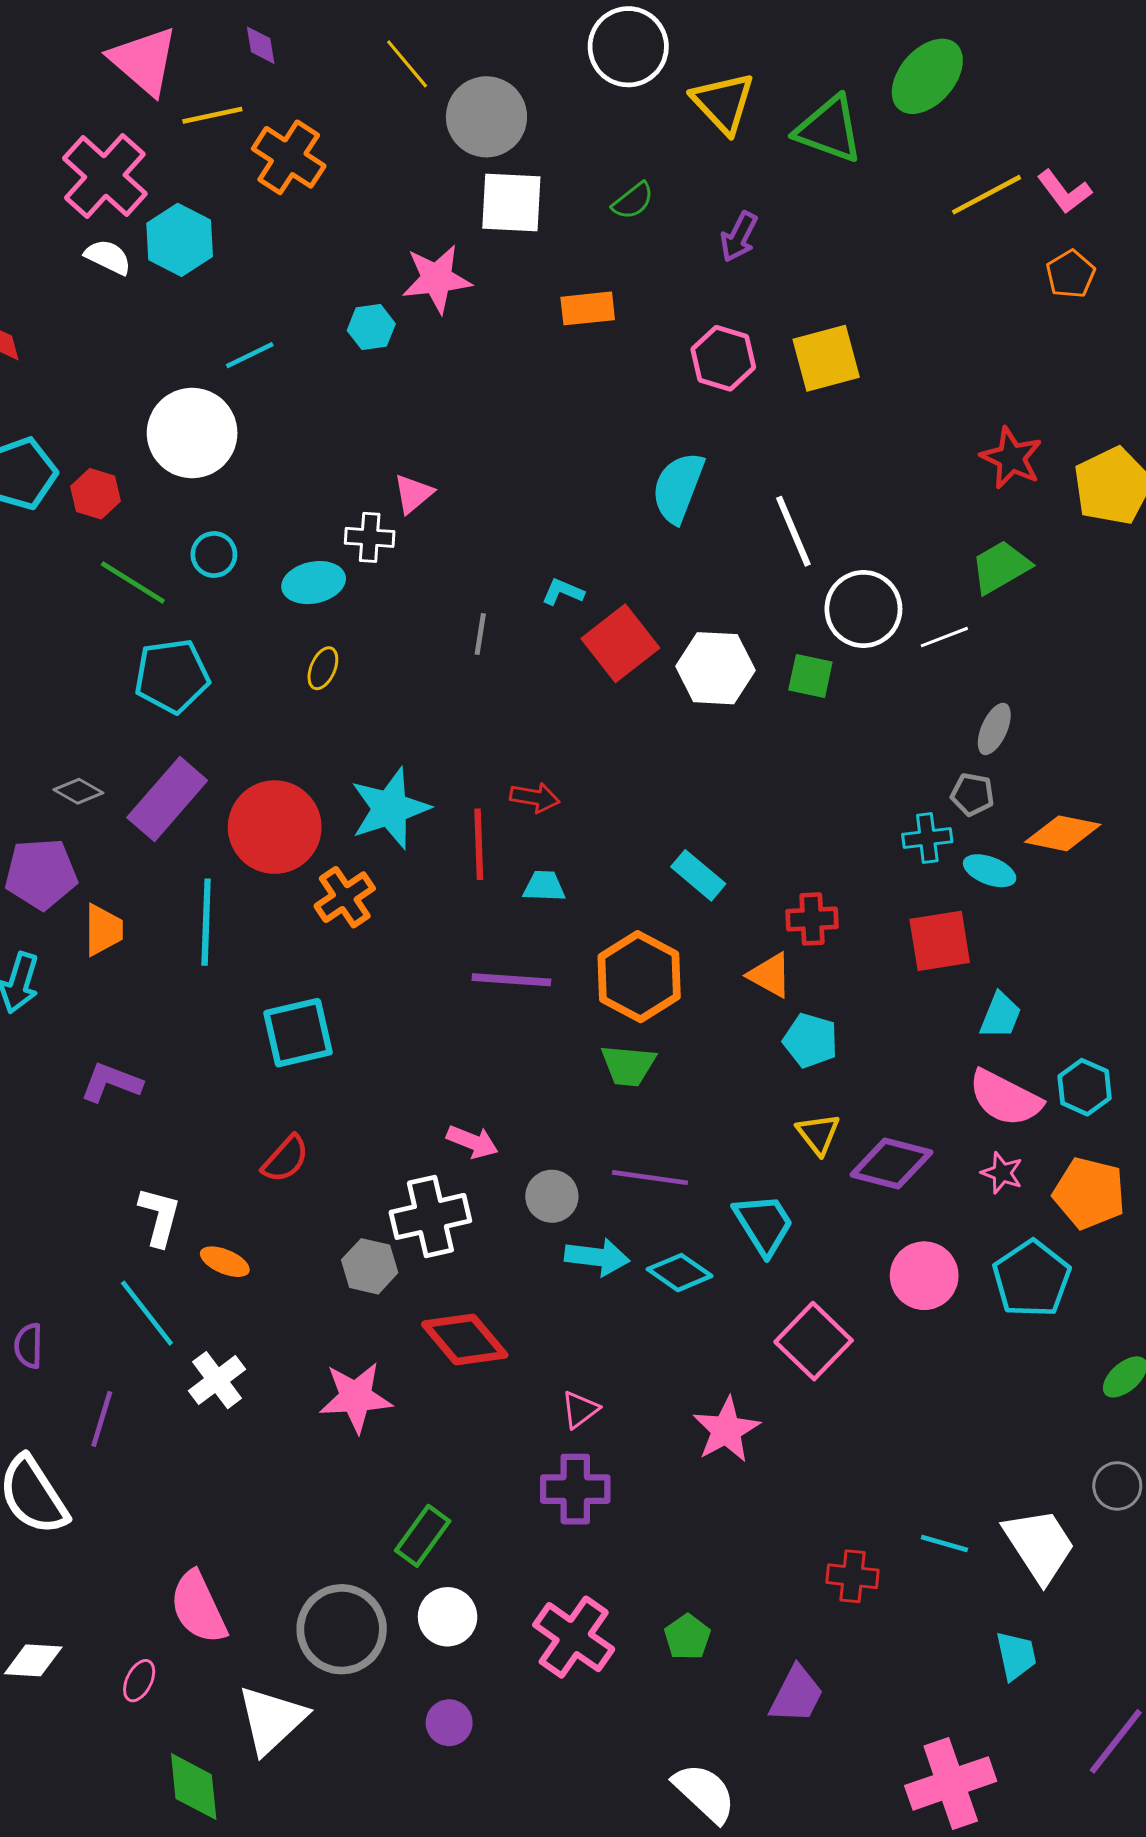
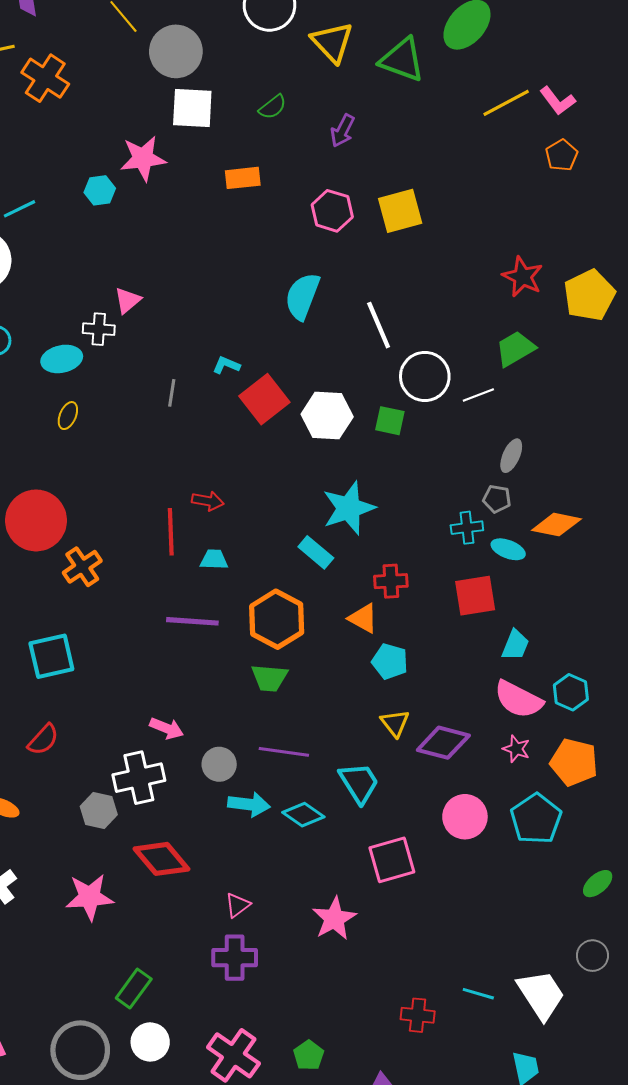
cyan star: (390, 808) -> (349, 508), moved
pink square: (814, 1341) -> (392, 860), turned 30

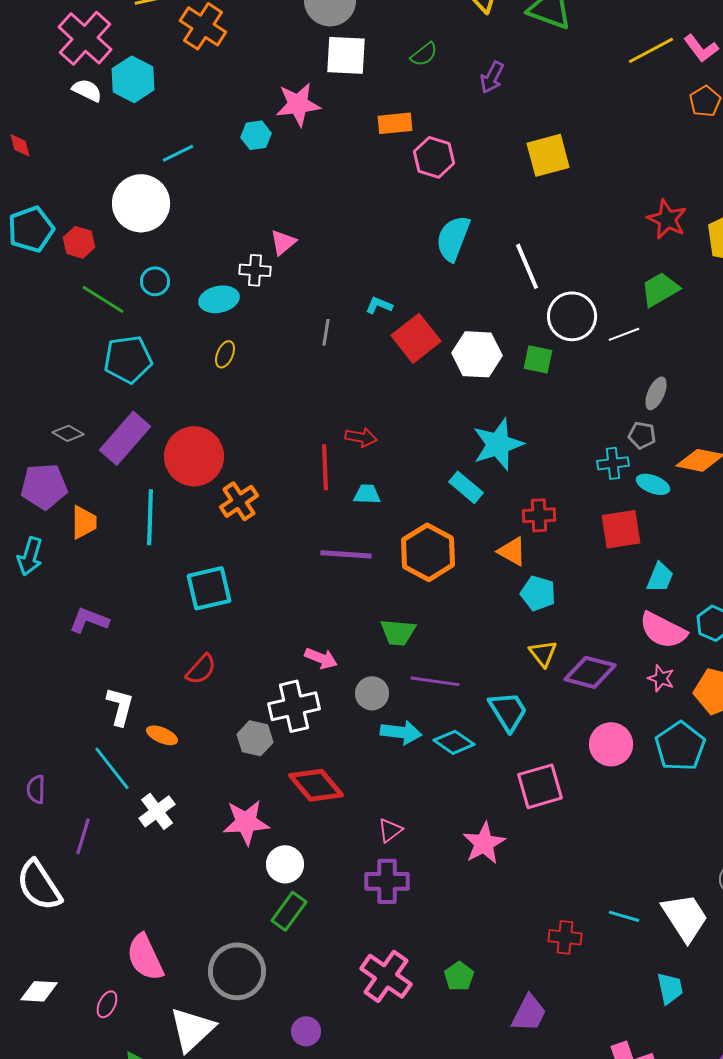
pink hexagon: (332, 211) -> (434, 157), moved
green trapezoid: (269, 678) -> (398, 632), moved
white circle: (150, 1042) -> (285, 864), moved

